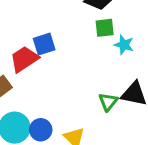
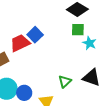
blue square: (44, 44) -> (35, 35), turned -35
green triangle: (108, 102) -> (65, 81), moved

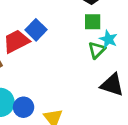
green triangle: (65, 81) -> (97, 50), moved

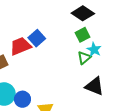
green square: (93, 22) -> (82, 35), turned -32

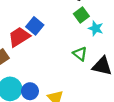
green triangle: (84, 58) -> (80, 54), moved, turned -32

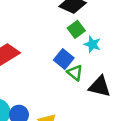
blue square: (35, 26) -> (64, 59), moved

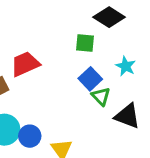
green square: (76, 29) -> (85, 43), moved, turned 35

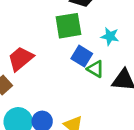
green square: (85, 43) -> (68, 26), size x1.5

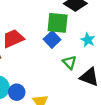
blue square: (82, 56) -> (52, 39), moved

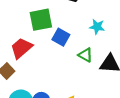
green square: (58, 23) -> (41, 20), moved

